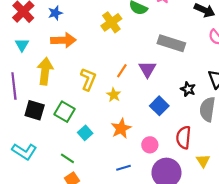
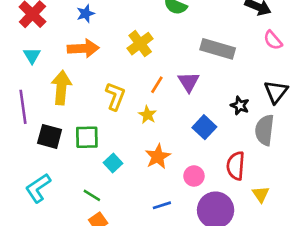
blue star: (55, 13) -> (86, 14), moved
yellow cross: (111, 22) -> (140, 44), moved
green square: (65, 112) -> (87, 137), turned -30
cyan L-shape: (24, 151) -> (38, 188), turned 115

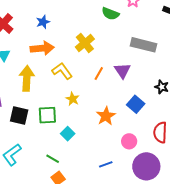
yellow L-shape: (115, 96) -> (62, 71), moved, turned -55
yellow star: (147, 115) -> (73, 99), moved
orange star: (158, 156) -> (106, 116), moved

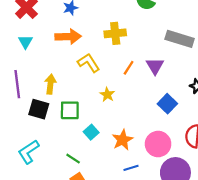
yellow cross: (85, 43) -> (115, 33), turned 30
yellow arrow: (27, 78) -> (50, 84), moved, size x0.7
yellow star: (73, 99) -> (107, 95), moved
orange star: (106, 116) -> (122, 140), moved
pink circle: (129, 141) -> (158, 144), size x1.5

